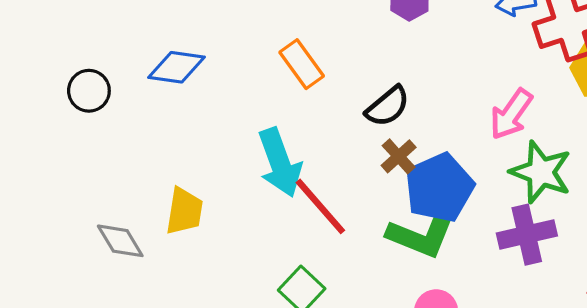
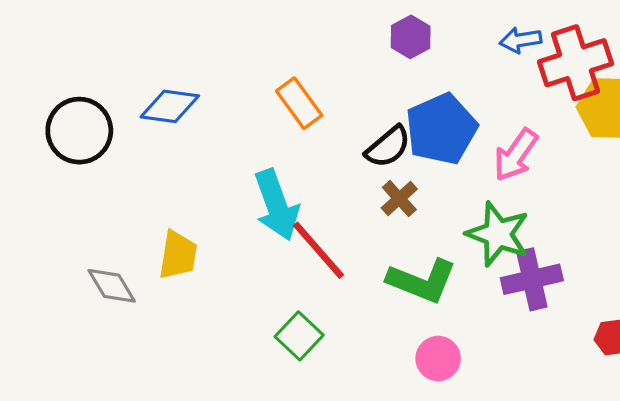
black circle: (89, 91) -> (79, 131), size x1.5
green star: (541, 172) -> (498, 234), moved
blue pentagon: (439, 188) -> (441, 129), moved

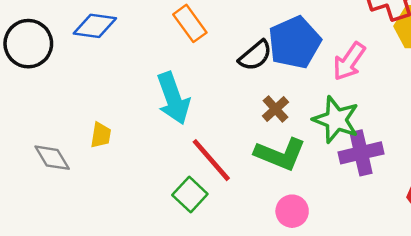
brown cross: (399, 198) -> (275, 109), moved
red line: (319, 250) -> (211, 160), moved
yellow trapezoid: (178, 255) -> (101, 135), size x0.7

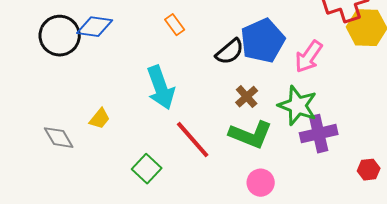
orange rectangle: (190, 23) -> (175, 25), size x0.7
black circle: (28, 44) -> (60, 36), moved
yellow trapezoid: (101, 135) -> (100, 119), turned 30
green square: (190, 195) -> (147, 169), moved

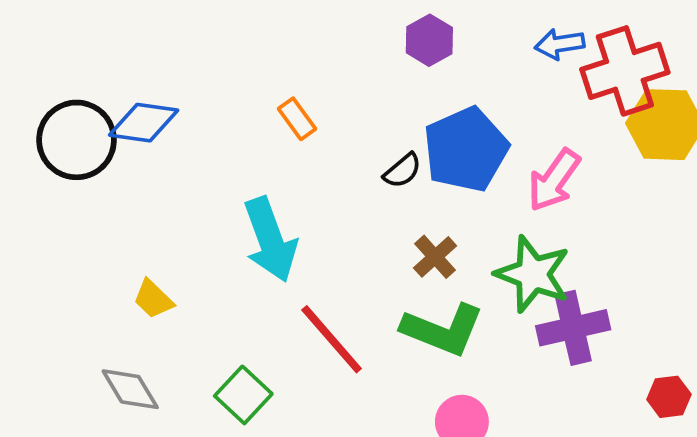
black semicircle: (230, 52) -> (402, 171), size x0.7
yellow trapezoid: (100, 119) -> (153, 299), turned 95
gray diamond: (59, 138) -> (130, 389), moved

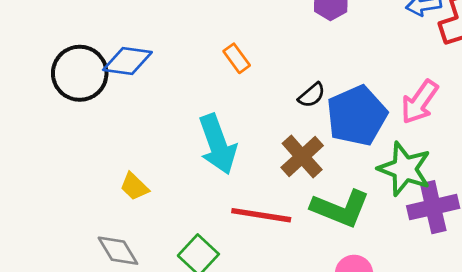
blue pentagon: (466, 149) -> (357, 116), moved
brown cross: (435, 257) -> (302, 157), moved, size x1.4
red line: (332, 339) -> (261, 215), turned -40

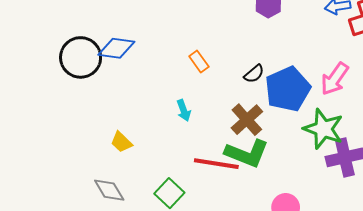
orange rectangle: (237, 58) -> (199, 62), moved
cyan arrow: (218, 144) -> (184, 110), size x0.5
green L-shape: (340, 208) -> (247, 153), moved

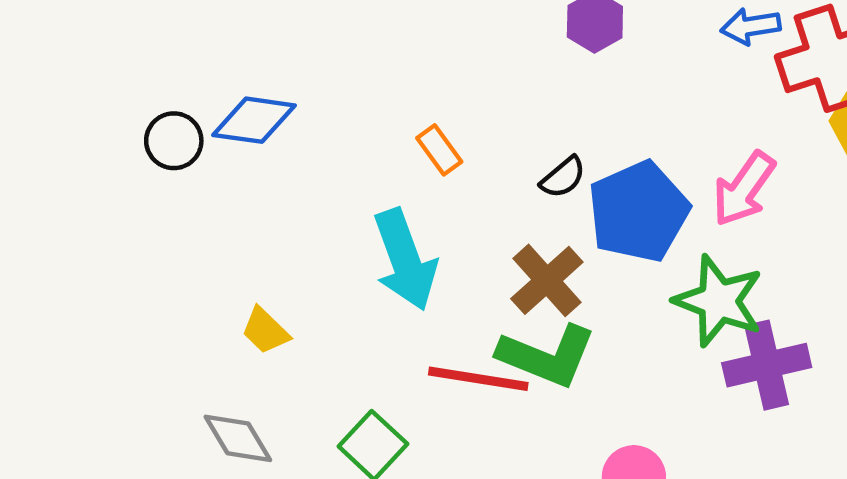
black circle: (81, 57) -> (174, 141), size x0.6
cyan arrow: (184, 110) -> (405, 260), size x2.0

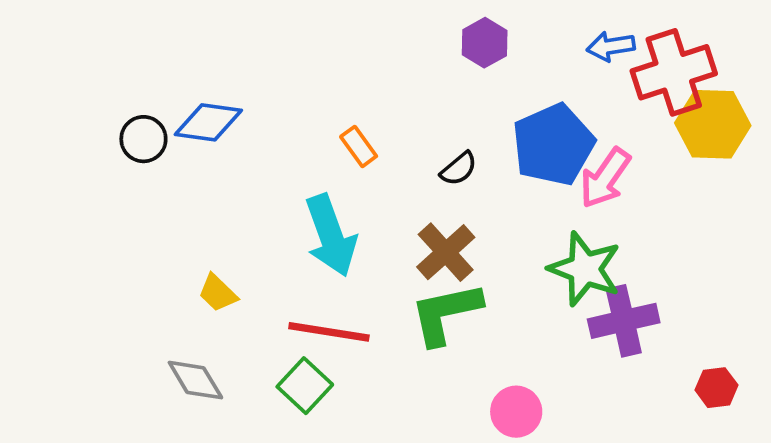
blue pentagon: (638, 212) -> (553, 145), moved
green L-shape: (547, 356) -> (446, 313), turned 146
red line: (478, 379) -> (329, 332), moved

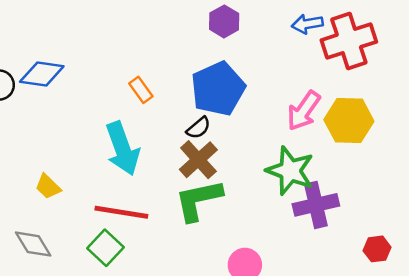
yellow hexagon: (713, 124) -> (349, 121), moved
blue pentagon: (553, 145) -> (218, 89), moved
black semicircle: (459, 169) -> (198, 128), moved

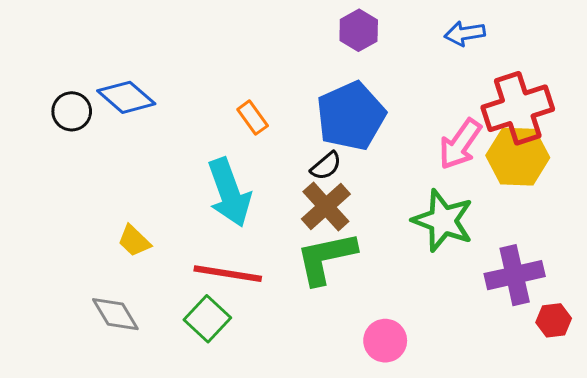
red cross: (349, 41) -> (518, 108), moved
blue diamond: (42, 74) -> (126, 97), turned 33
purple cross: (316, 205) -> (515, 275), moved

